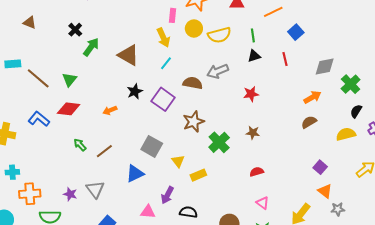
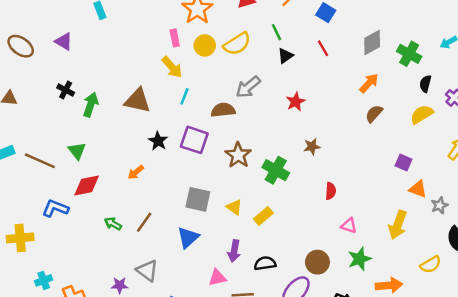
red semicircle: (257, 172) -> (331, 191), turned 128

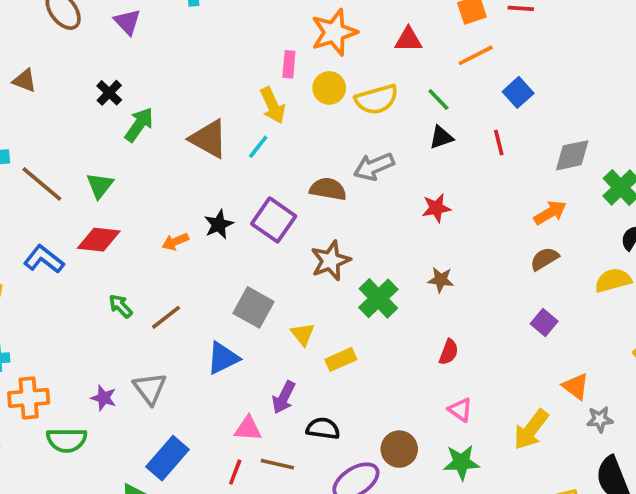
green line: (276, 32) -> (438, 99), turned -35
cyan line: (184, 96) -> (258, 147), moved
black star: (158, 141) -> (219, 224), moved
purple square: (404, 163) -> (544, 322), moved

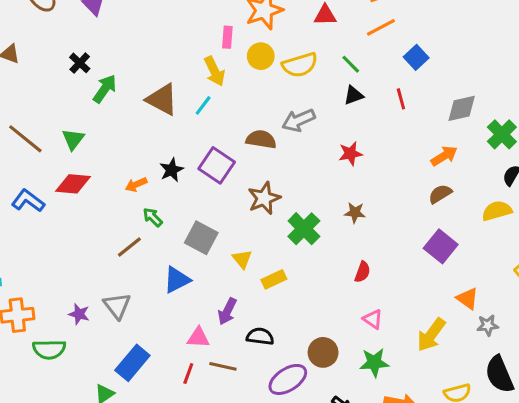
green arrow: (121, 306) -> (153, 217), moved
purple square: (544, 322) -> (441, 246), size x1.5

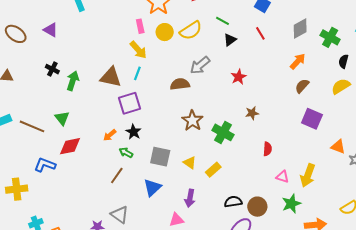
purple square: (217, 165) -> (129, 103), moved, turned -35
black star: (172, 170) -> (134, 132), moved
yellow arrow: (431, 335) -> (308, 175), moved
black semicircle: (260, 336) -> (233, 202), moved

